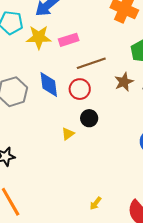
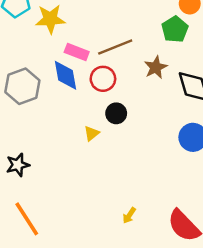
pink rectangle: (69, 40) -> (77, 52), moved, turned 42

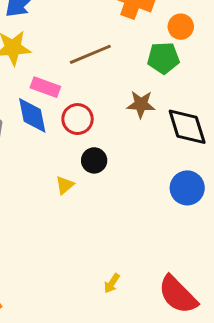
green pentagon: (175, 29) -> (163, 58), turned 30
brown line: (115, 47) -> (90, 54), moved
brown star: (156, 67) -> (141, 104), turned 30

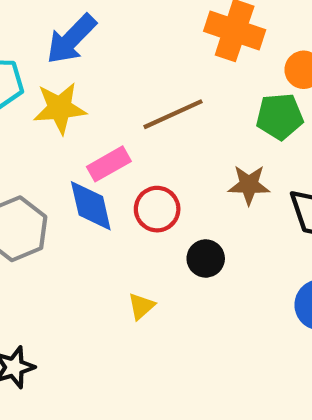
pink rectangle: (45, 87) -> (109, 164), turned -48
black circle: (94, 160) -> (206, 258), moved

